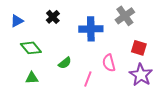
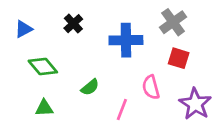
red square: (139, 48) -> (179, 58), moved

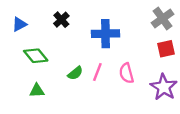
gray cross: (173, 22) -> (163, 19), moved
red square: (179, 58) -> (166, 49), moved, turned -30
pink line: (122, 109) -> (97, 72), moved

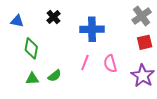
blue triangle: (19, 24) -> (17, 21), turned 40
green diamond: (36, 56) -> (31, 48), turned 50
green semicircle: (75, 73) -> (55, 76), moved

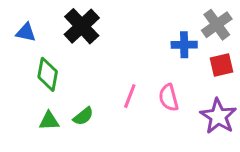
black cross: (54, 17) -> (82, 26), size x1.6
blue cross: (92, 29) -> (184, 45), moved, size x0.7

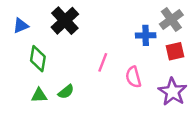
blue triangle: (26, 32) -> (21, 26), turned -35
pink line: (130, 96) -> (103, 62), moved

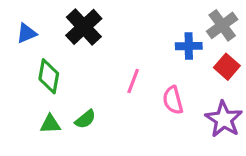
red square: (175, 51) -> (227, 67), turned -36

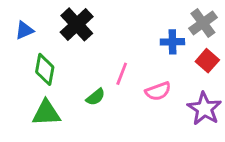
pink semicircle: (173, 100) -> (158, 91), turned -95
green semicircle: (85, 119) -> (96, 97), moved
green triangle: (50, 124) -> (46, 113), size x1.5

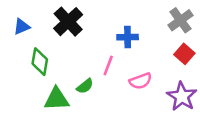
blue cross: (172, 42) -> (128, 37), moved
green triangle: (46, 113) -> (57, 99), moved

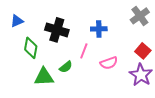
black cross: (68, 22) -> (57, 30), moved, turned -30
red square: (184, 54) -> (143, 51), moved

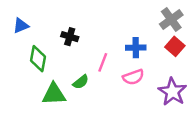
blue cross: (99, 29) -> (136, 48), moved
black cross: (57, 30) -> (70, 37), size x0.6
red square: (143, 51) -> (175, 46), moved

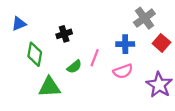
gray cross: (171, 20) -> (144, 18), moved
black cross: (70, 37) -> (64, 34), turned -35
green semicircle: (81, 82) -> (74, 67), moved

